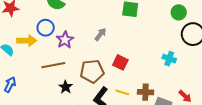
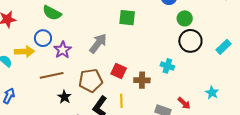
green circle: (179, 12) -> (185, 18), moved
gray arrow: (100, 34) -> (98, 43), size x1.5
yellow line: (122, 92) -> (121, 101), turned 72
brown cross: (145, 92) -> (142, 80), moved

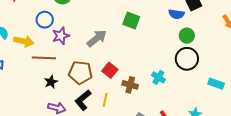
cyan rectangle: (223, 47) -> (216, 84), moved, turned 49
yellow arrow: (25, 52) -> (24, 41), moved

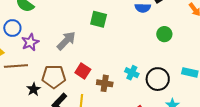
green circle: (187, 36) -> (164, 34), moved
black circle: (187, 59) -> (158, 79), moved
black star: (51, 82) -> (34, 89), moved

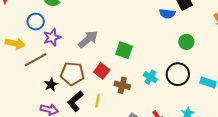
green square: (99, 19) -> (124, 50), moved
brown line: (16, 66) -> (36, 60), turned -30
black circle: (158, 79) -> (178, 74), moved

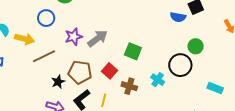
purple star: (52, 37) -> (74, 37), moved
black circle: (178, 74) -> (180, 65), moved

